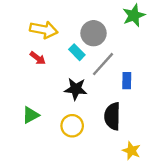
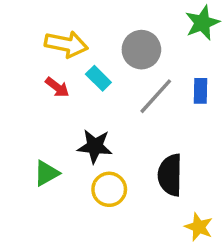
cyan rectangle: (77, 52) -> (98, 78), moved
blue rectangle: (127, 81) -> (201, 91), moved
black star: (76, 89) -> (95, 146), moved

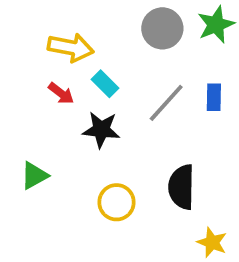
gray circle: (141, 50) -> (162, 28), moved
black star: (95, 146) -> (101, 130), moved
green triangle: (47, 173) -> (34, 176), moved

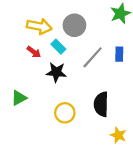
gray circle: (162, 28) -> (74, 25), moved

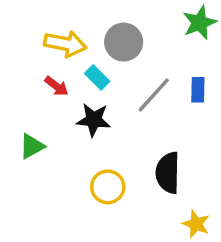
green triangle: (19, 98) -> (32, 146), moved

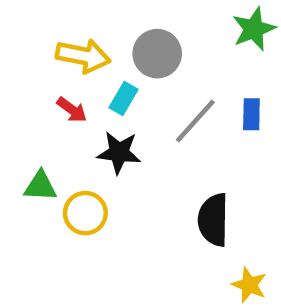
cyan rectangle: (97, 77) -> (124, 99), turned 75
green triangle: (32, 146) -> (40, 186), turned 32
yellow circle: (108, 187) -> (85, 213), moved

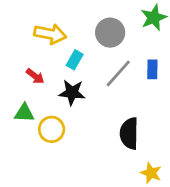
gray circle: (157, 54) -> (110, 33), moved
red arrow: (72, 110) -> (35, 76), moved

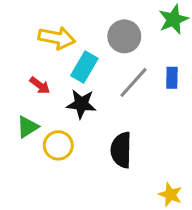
cyan rectangle: (75, 60) -> (84, 67), size x1.4
green triangle: (24, 113) -> (28, 127), turned -35
black semicircle: (129, 133) -> (121, 150), moved

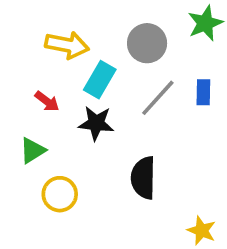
yellow circle: (58, 145) -> (60, 194), moved

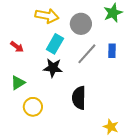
yellow arrow: (67, 45) -> (47, 16), moved
red arrow: (47, 101) -> (17, 47), moved

